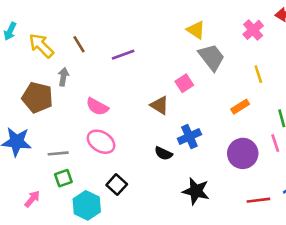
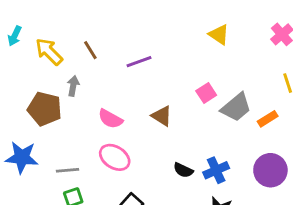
gray trapezoid: (212, 57) -> (236, 107), moved, turned 88
brown triangle: (160, 105) -> (162, 116), moved
blue cross: (189, 137) -> (216, 170), moved

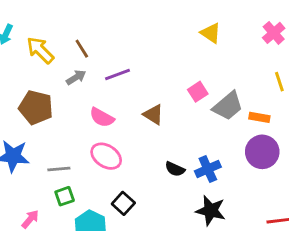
purple line: (139, 62) -> (118, 74), moved
gray arrow: (73, 86) -> (76, 77), moved, turned 48
orange rectangle: (268, 119) -> (259, 117), turned 42
purple circle: (270, 170) -> (262, 152), moved

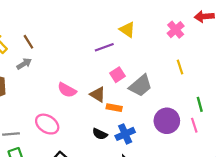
purple line: (118, 74) -> (104, 47), moved
brown triangle: (153, 115) -> (98, 94), moved
pink semicircle: (102, 117) -> (67, 90), moved
orange rectangle: (259, 117) -> (114, 108), moved

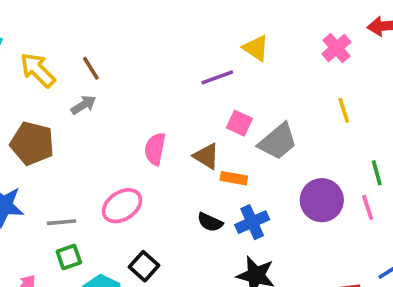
pink square: (117, 75) -> (239, 123), turned -32
pink semicircle: (67, 90) -> (155, 149), turned 72
pink ellipse: (47, 124) -> (122, 206), turned -65

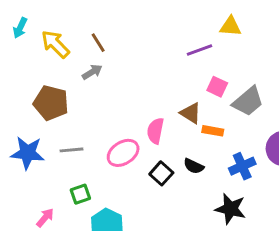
yellow triangle: (256, 48) -> (230, 26), turned -30
pink semicircle: (155, 149) -> (155, 131), moved
gray line: (62, 222) -> (72, 150), moved
blue cross: (252, 222) -> (242, 166), moved
black square: (144, 266) -> (161, 173), moved

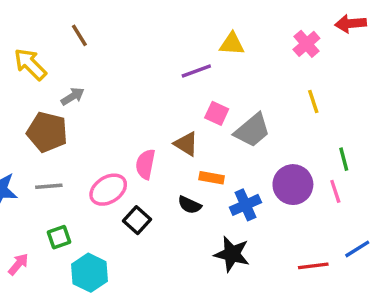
brown line: (98, 43) -> (79, 35), moved
brown pentagon: (51, 103) -> (47, 132), moved
orange rectangle: (213, 131) -> (212, 178), moved
black square: (161, 173) -> (137, 220), moved

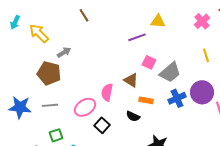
brown line: (79, 35) -> (84, 15), moved
purple circle: (293, 185) -> (202, 92), moved
blue cross: (245, 205) -> (177, 98), moved

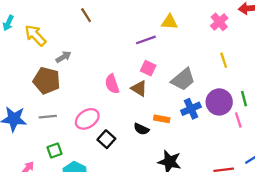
pink square: (149, 62) -> (148, 68), moved
pink semicircle: (107, 92) -> (112, 84), moved, turned -30
orange rectangle: (146, 100) -> (162, 119), moved

